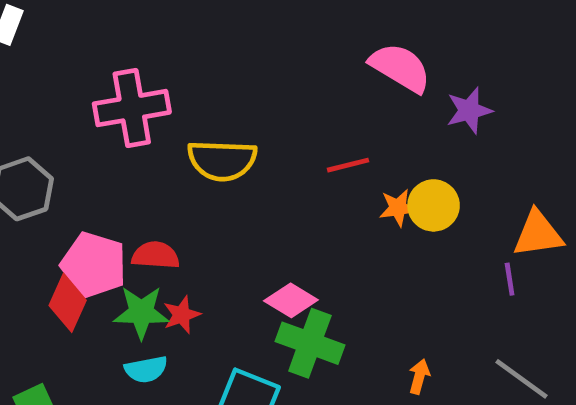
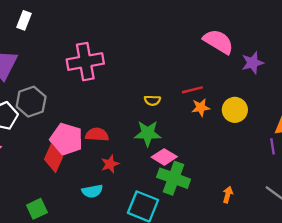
yellow semicircle: (222, 160) -> (152, 100), moved, size x0.5
orange star: (398, 208) -> (201, 107), moved
green star: (141, 312) -> (148, 133), moved

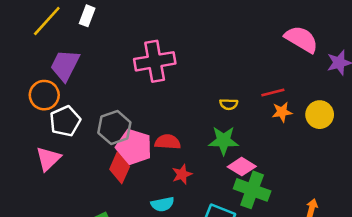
gray hexagon: (31, 102) -> (114, 128), moved

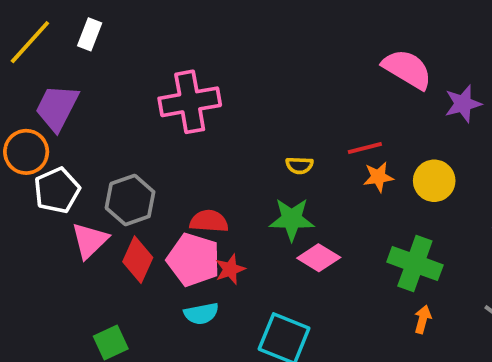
pink pentagon: (134, 147) -> (194, 260), moved
pink triangle: (48, 159) -> (90, 240), moved
green cross: (252, 190) -> (415, 264), moved

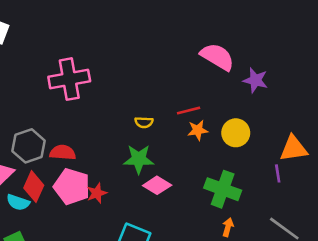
purple star: (463, 104) -> (255, 80), turned 30
red semicircle: (209, 221) -> (63, 152), moved
cyan semicircle: (201, 314) -> (18, 202), moved, turned 30

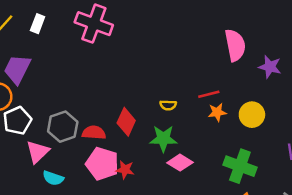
pink semicircle: (217, 57) -> (235, 45), turned 48
pink cross: (69, 79) -> (94, 24), moved, turned 30
red diamond: (34, 187) -> (126, 122), moved
red star: (97, 193) -> (125, 170), turned 30

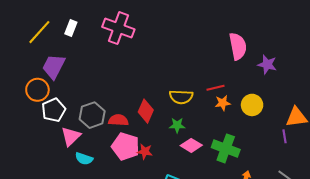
yellow semicircle: (168, 105) -> (181, 97), size x1.6
green star: (163, 139) -> (177, 125), size x0.7
green cross: (240, 166) -> (226, 148), moved

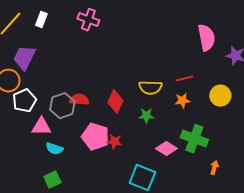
pink cross: (118, 28) -> (88, 20), size x0.7
orange star: (223, 103) -> (182, 101), moved
red semicircle: (118, 120) -> (79, 100), moved
pink triangle: (71, 136) -> (41, 127), turned 45
pink diamond: (191, 145) -> (166, 149), moved

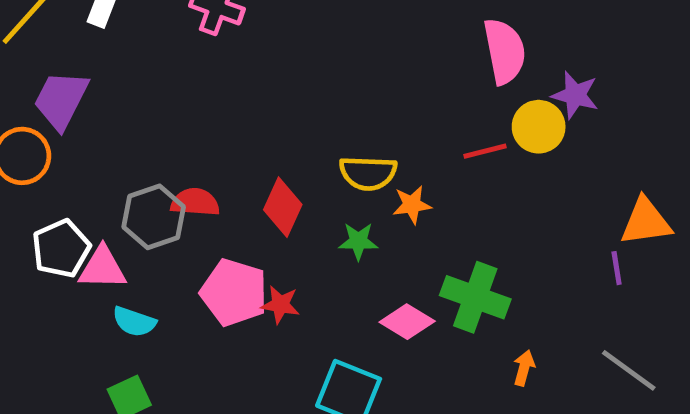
red line: (184, 79) -> (485, 151), moved
yellow circle: (220, 96) -> (539, 127), moved
white pentagon: (24, 101) -> (61, 249), moved
orange star: (182, 101) -> (412, 205), moved

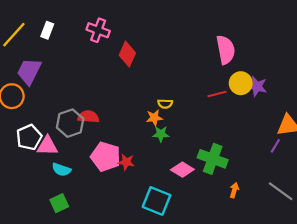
purple star: (575, 95) -> (257, 86), moved
yellow semicircle: (368, 173) -> (165, 104), size x0.6
orange star: (412, 205) -> (154, 118), moved
red diamond: (283, 207) -> (127, 54), moved
purple line: (617, 268) -> (275, 146), turned 40

